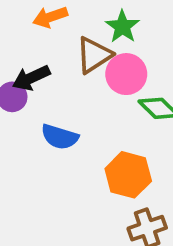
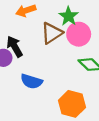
pink circle: (126, 74) -> (79, 34), moved
black arrow: (31, 78) -> (15, 47), turned 85

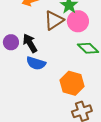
black arrow: (15, 47) -> (30, 43), moved

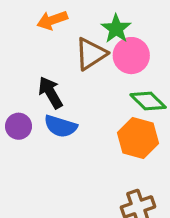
purple circle: (11, 42) -> (19, 126), moved
orange hexagon: (72, 83) -> (138, 138), moved

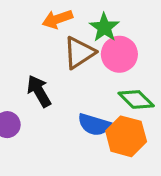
orange arrow: (52, 20) -> (57, 19), moved
blue semicircle: (61, 126) -> (94, 125), moved

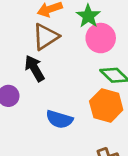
brown triangle: (79, 53) -> (46, 37), moved
blue semicircle: (94, 125) -> (59, 119), moved

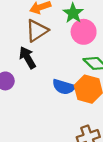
blue semicircle: (59, 119) -> (64, 87), moved

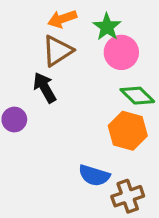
blue semicircle: (64, 87) -> (94, 175), moved

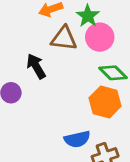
brown triangle: (57, 51) -> (64, 38), moved, turned 40
blue semicircle: (94, 175) -> (77, 139), turned -30

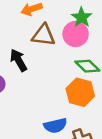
green star: (88, 16) -> (82, 17), moved

